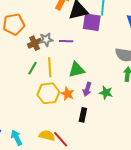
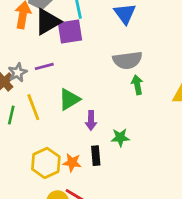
yellow hexagon: (48, 93) -> (46, 163), moved
green star: (106, 93) -> (120, 138), moved
orange star: (67, 94) -> (72, 163), moved

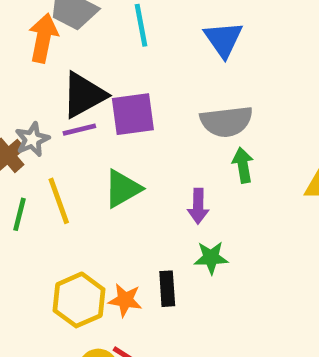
black triangle: (47, 22) -> (84, 95), moved
purple square: (70, 32) -> (133, 114), moved
purple arrow: (91, 120) -> (198, 206), moved

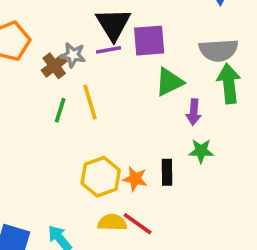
black triangle: (84, 95) -> (113, 24), turned -36
gray star: (32, 139) -> (73, 55), turned 30
green arrow: (243, 165) -> (229, 83), size x1.5
green triangle: (123, 189) -> (169, 82), moved

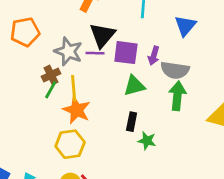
gray star: (73, 55) -> (68, 51), size x1.5
brown cross: (54, 66) -> (51, 75), moved
purple arrow: (194, 112) -> (154, 56), moved
black rectangle: (167, 172) -> (132, 122), moved
orange star: (135, 179) -> (77, 110), moved, size x1.5

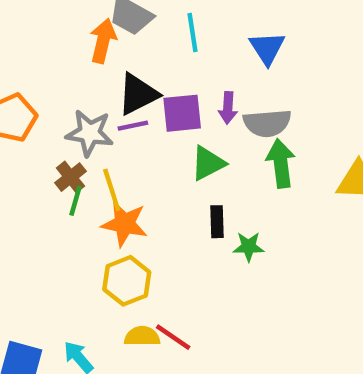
black triangle: (102, 35) -> (138, 94), turned 36

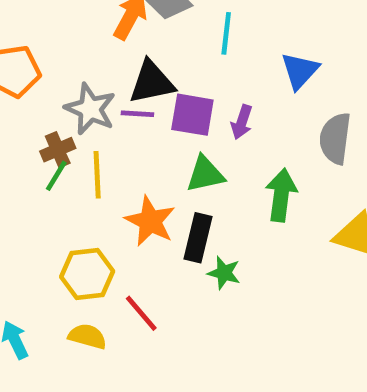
gray semicircle: (267, 123) -> (335, 138), moved, turned 87
black rectangle: (217, 222) -> (198, 238), size x1.4
orange star: (125, 224) -> (150, 221), moved
red line: (173, 337) -> (141, 313), moved

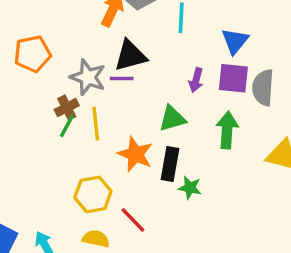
purple square: (192, 115) -> (233, 78), moved

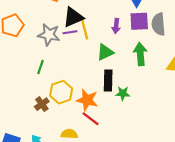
brown cross: (67, 108) -> (42, 104), moved
yellow line: (96, 124) -> (85, 29), moved
orange star: (135, 154) -> (87, 100), moved
yellow hexagon: (93, 194) -> (61, 92), moved

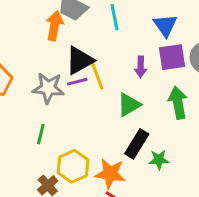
black rectangle: (108, 81) -> (137, 144), turned 36

